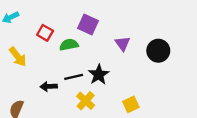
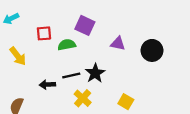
red square: (45, 33) -> (44, 33), turned -35
purple triangle: (123, 44) -> (118, 44), turned -42
yellow square: (131, 104) -> (126, 102), turned -35

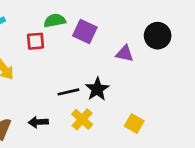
green semicircle: (67, 45) -> (55, 21), moved
black circle: (152, 50) -> (158, 36), moved
black arrow: (47, 85) -> (38, 122), moved

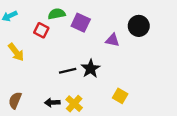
red square: (35, 41) -> (41, 30), turned 32
yellow cross: (82, 119) -> (74, 104), moved
black arrow: (38, 122) -> (52, 103), moved

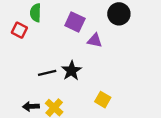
green semicircle: (57, 14) -> (36, 13), turned -77
purple square: (81, 23) -> (75, 22), moved
black circle: (139, 26) -> (119, 14), moved

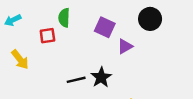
red square: (19, 30) -> (47, 36), turned -35
purple triangle: (95, 41) -> (125, 46), turned -42

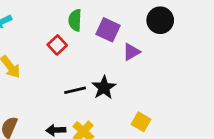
green semicircle: (64, 18) -> (75, 20), moved
red square: (47, 36) -> (57, 45), moved, turned -35

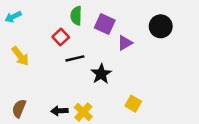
black circle: (160, 20) -> (161, 26), moved
black line: (75, 90) -> (75, 58), moved

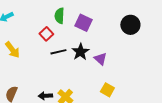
purple triangle: (125, 43) -> (100, 59), moved, turned -48
black star: (101, 74) -> (80, 52), moved

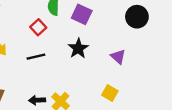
black line: (58, 52) -> (36, 57), moved
purple triangle: (100, 59) -> (118, 57), moved

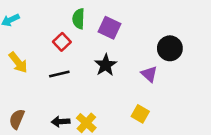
black circle: (137, 17) -> (170, 48), moved

